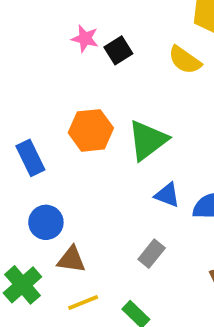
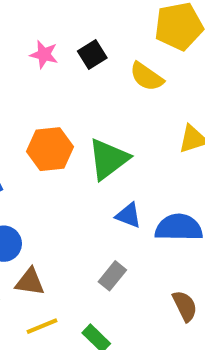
black square: (118, 50) -> (92, 54), moved

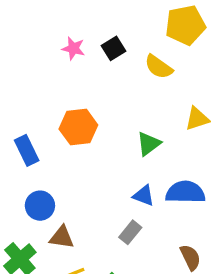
green triangle: (108, 159) -> (149, 144), moved, size x0.7
blue triangle: (128, 215) -> (144, 196), moved

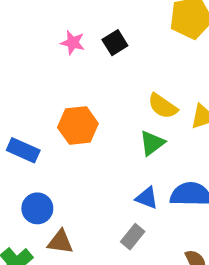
yellow semicircle: (159, 67) -> (163, 106), moved
blue rectangle: (27, 150) -> (23, 150), turned -40

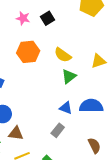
yellow semicircle: (163, 106) -> (63, 55), moved
orange hexagon: (78, 125) -> (28, 52), moved

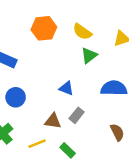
blue triangle: (66, 108) -> (66, 88), moved
brown triangle: (16, 133) -> (53, 121), moved

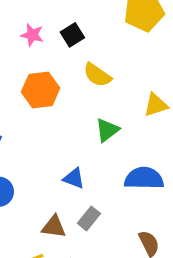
yellow semicircle: (82, 32) -> (97, 75), moved

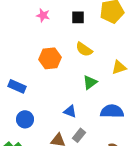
pink star: (32, 35) -> (43, 15), moved
black square: (72, 35) -> (78, 17), moved, turned 32

